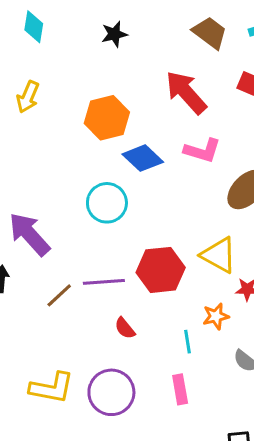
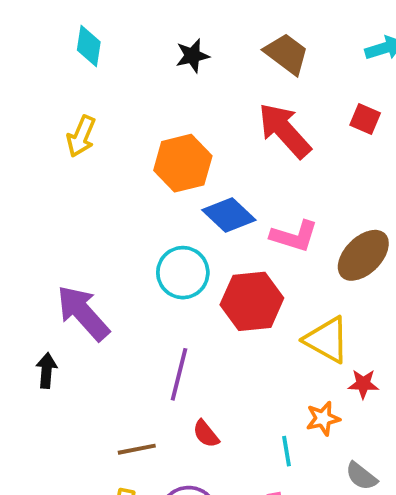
brown trapezoid: (210, 33) -> (286, 54), moved
pink L-shape: (202, 151) -> (294, 236), moved
red hexagon: (161, 270) -> (252, 301), moved
purple line: (104, 282) -> (179, 374), turned -72
brown line: (59, 295) -> (137, 449), moved, turned 32

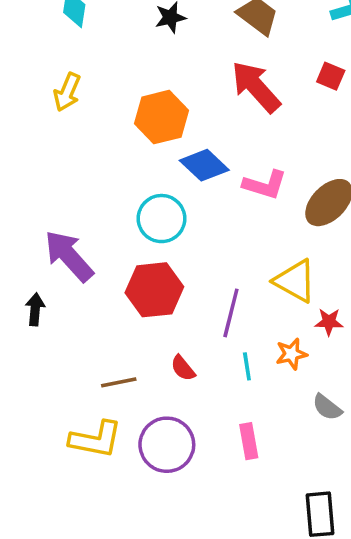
red hexagon: (252, 301) -> (154, 290), moved
purple line: (179, 374) -> (231, 313), moved
cyan line: (286, 451) -> (247, 366), moved

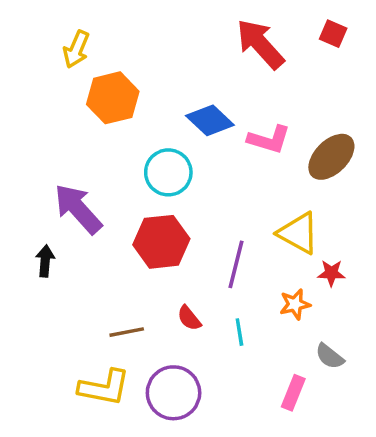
orange hexagon: (162, 117) -> (113, 98), moved
cyan line: (247, 366) -> (239, 332), moved
pink rectangle: (249, 441) -> (293, 393), moved, turned 32

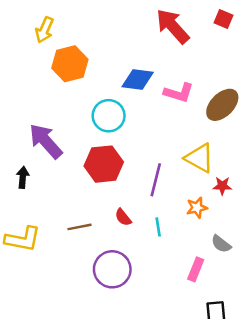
blue diamond: (210, 120) -> (138, 79), turned -36
yellow L-shape: (104, 388) -> (23, 239), moved

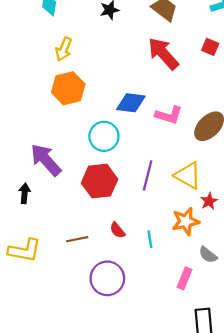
yellow arrow: (44, 30) -> (64, 49), moved
purple line: (156, 180) -> (148, 175), moved
red star: (222, 186) -> (209, 201), turned -30
orange star: (197, 208) -> (186, 221), size x1.4

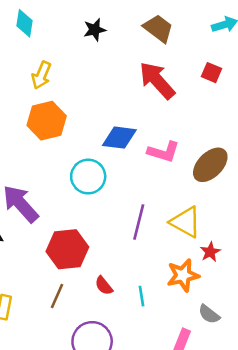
red hexagon: (99, 181) -> (67, 249), moved
brown line: (77, 239) -> (57, 296), turned -55

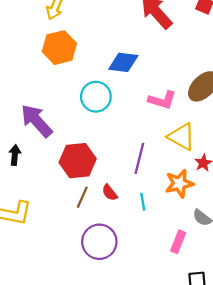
pink L-shape: (164, 152) -> (162, 100), moved
purple line: (139, 222) -> (139, 158), moved
brown line: (57, 296) -> (82, 197), moved

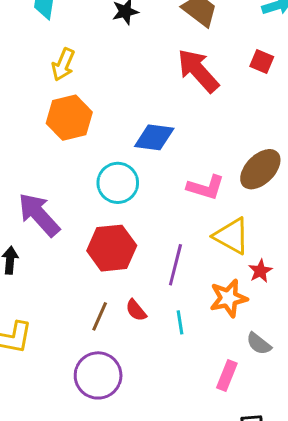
red hexagon: (78, 161) -> (112, 248), moved
purple circle: (99, 242) -> (98, 375), moved

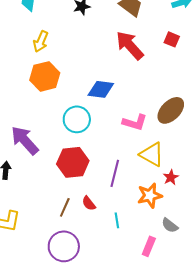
cyan line: (180, 322) -> (117, 220), moved

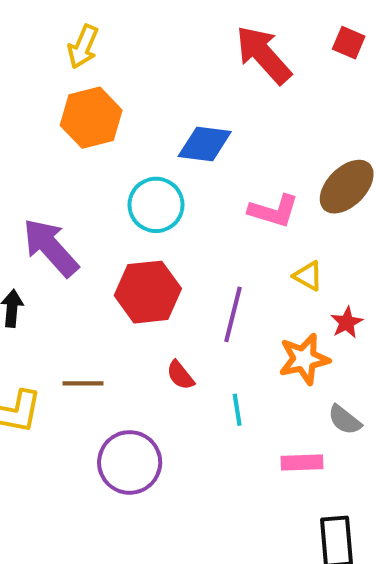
yellow triangle: (152, 154) -> (308, 276), size x0.6
brown line: (65, 207) -> (83, 383), moved, turned 66
pink rectangle: (149, 246) -> (302, 462), turned 66

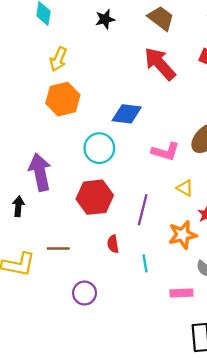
purple arrow: (51, 247) -> (40, 172), turned 30
red semicircle: (180, 375) -> (113, 244), turned 30
purple circle: (130, 462) -> (84, 293), size x0.7

